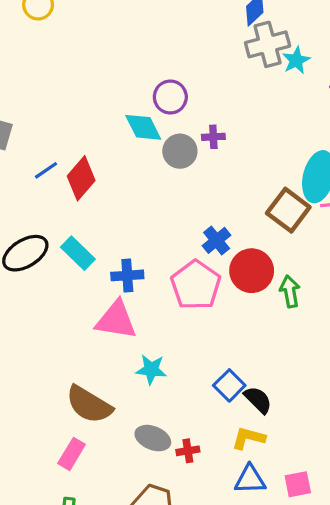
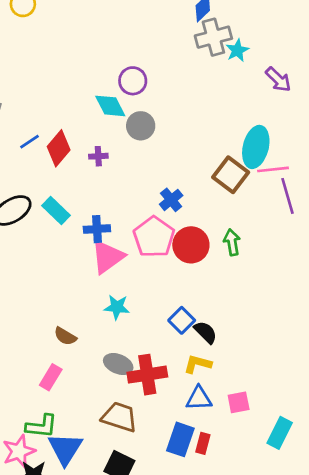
purple cross: (213, 137) -> (98, 156), moved
red circle: (252, 271) -> (191, 245), moved
pink triangle: (116, 320) -> (108, 257), moved, turned -45
brown semicircle: (89, 405) -> (65, 336), size x0.6
red cross: (188, 451) -> (147, 375), size x2.0

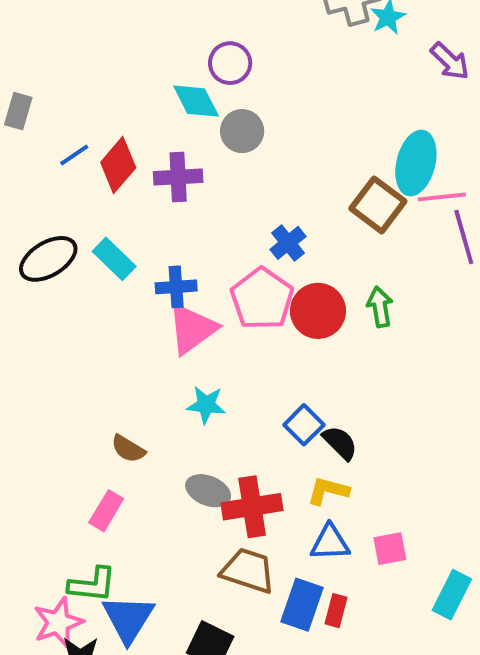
purple cross: (98, 156) -> (178, 177), size x1.6
brown trapezoid: (119, 417) -> (248, 571), moved

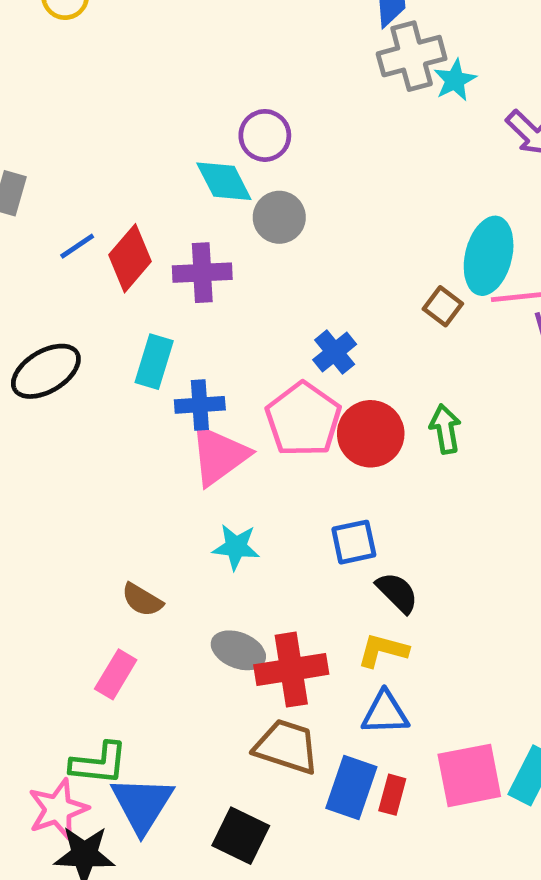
brown square: (378, 205) -> (443, 306), size x0.6
cyan rectangle: (114, 259) -> (154, 362), moved, turned 63
blue square: (304, 425) -> (354, 542), moved, turned 33
pink square: (390, 549) -> (469, 775), moved, size x1.6

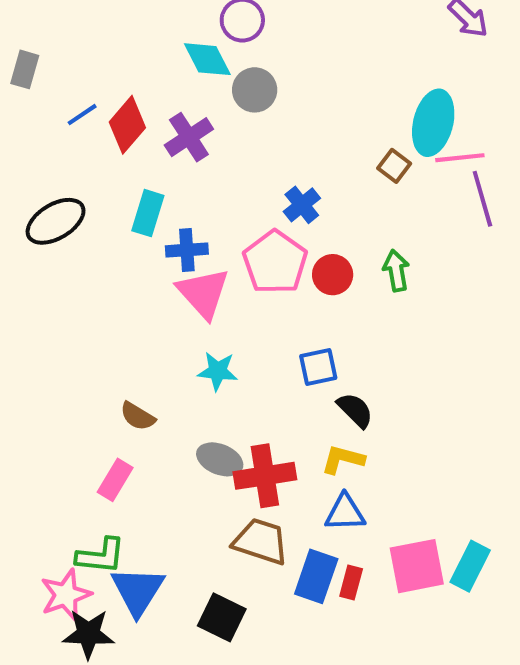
purple cross: (202, 273) -> (189, 137), turned -30
red circle: (371, 434) -> (333, 275), size x0.7
pink triangle: (219, 455) -> (203, 293), turned -36

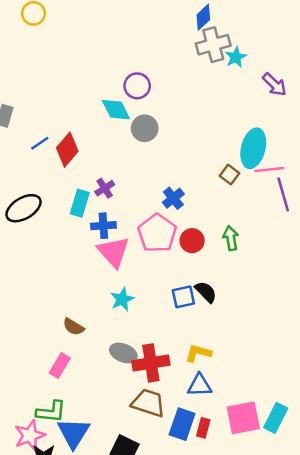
purple cross: (189, 137) -> (105, 188), moved, size x0.7
cyan star: (218, 371) -> (122, 299), turned -30
black semicircle: (355, 410) -> (206, 292), moved

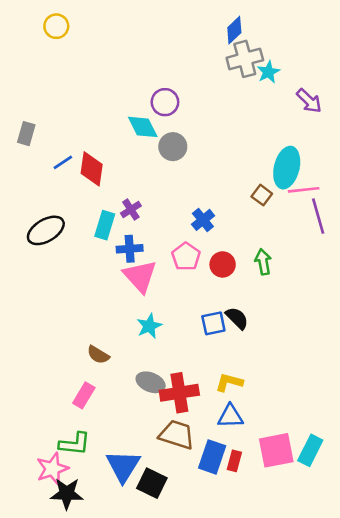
red diamond: (67, 150) -> (92, 169), turned -32
pink pentagon: (157, 233) -> (186, 257), size x0.7
blue triangle: (73, 433) -> (123, 466), moved

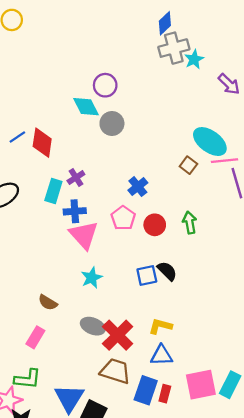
cyan ellipse: (287, 168) -> (210, 142), turned -68
red cross: (179, 393) -> (118, 335), turned -36

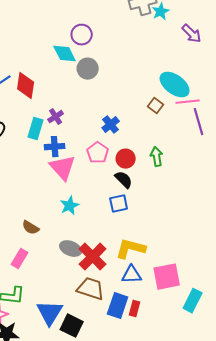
black semicircle: (167, 271) -> (124, 180), moved
yellow L-shape: (160, 326) -> (131, 249), size x1.4
pink square: (201, 385) -> (167, 277), moved

